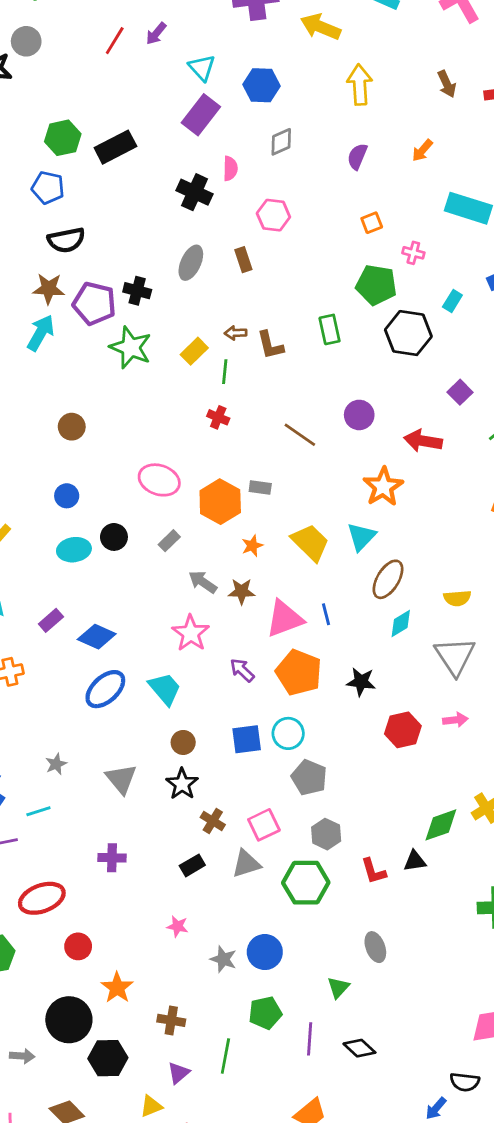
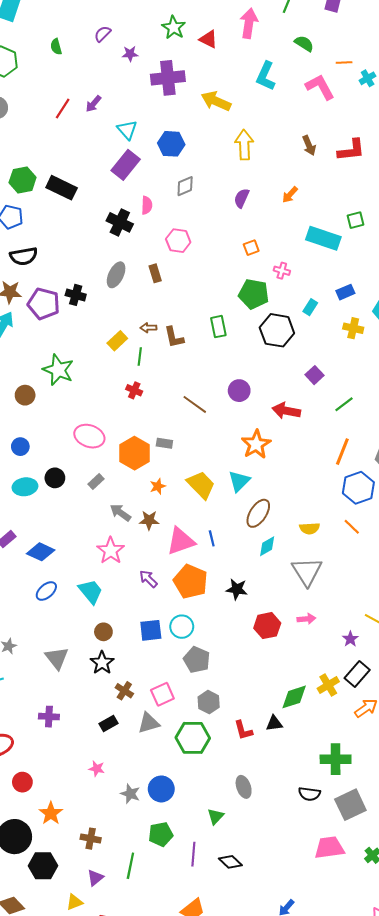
black rectangle: (115, 147) -> (62, 188), turned 52
green star: (131, 347) -> (58, 370), moved
blue ellipse: (105, 689) -> (46, 591), size x0.7
black semicircle: (465, 1082) -> (309, 794), moved

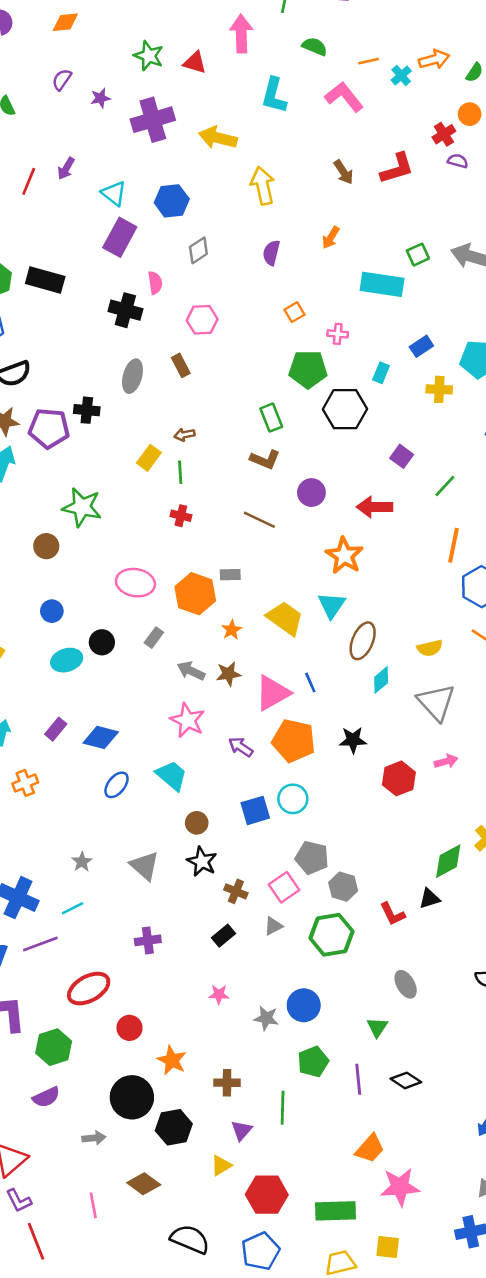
brown L-shape: (174, 337) -> (265, 459), moved, turned -45
gray pentagon: (197, 660) -> (312, 858), moved
gray triangle: (149, 723) -> (273, 926), size x0.7

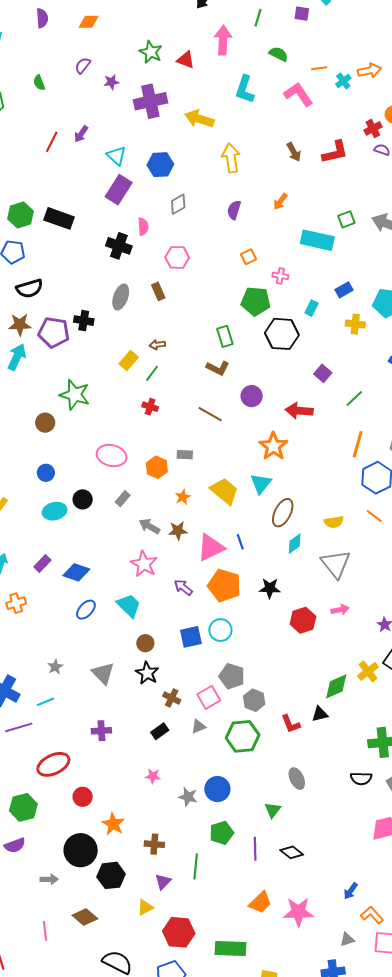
green line: (180, 472) -> (152, 373), turned 36
orange hexagon: (195, 594) -> (157, 467), size x0.7
pink star: (400, 1187) -> (298, 912), moved

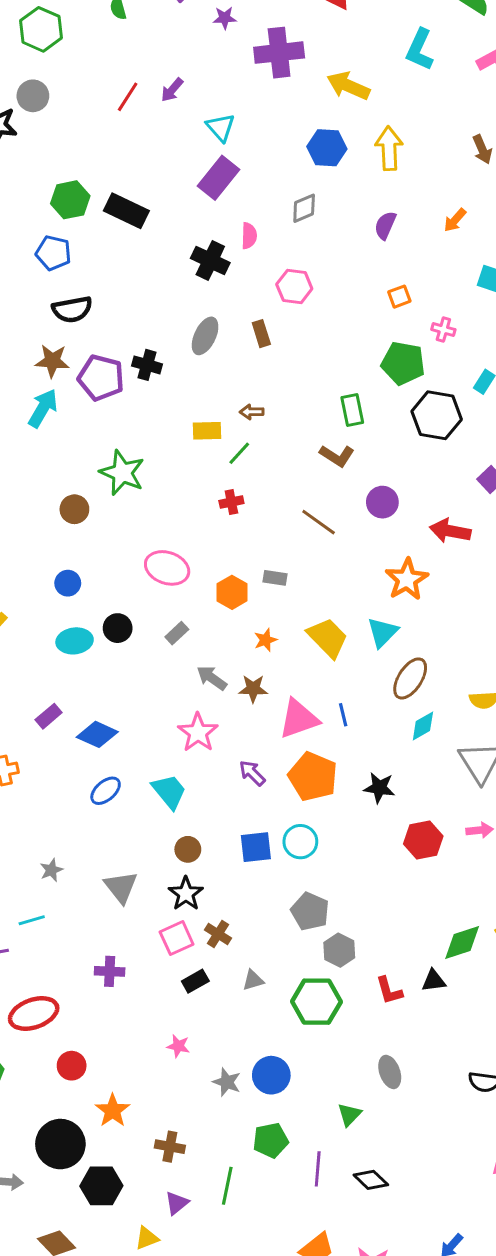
blue hexagon: (160, 165) -> (327, 148), moved
yellow rectangle: (129, 360) -> (207, 431), turned 42
red cross: (150, 407) -> (231, 502), turned -35
pink square: (209, 697) -> (177, 938), moved

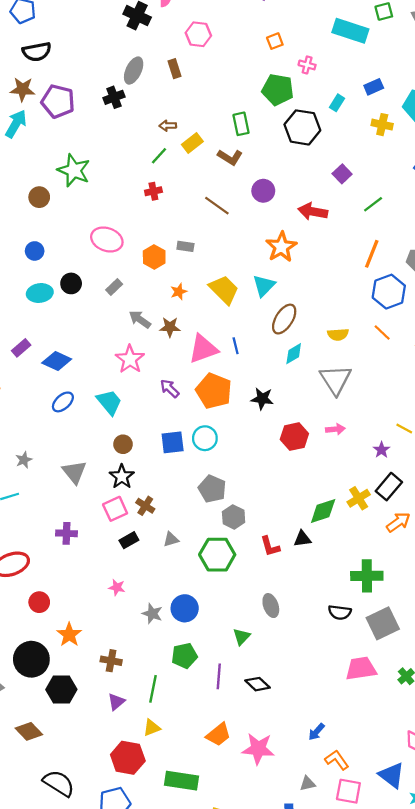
black cross: (147, 365) -> (114, 97), moved, turned -36
yellow rectangle: (207, 431) -> (192, 143), moved, turned -36
yellow triangle: (147, 1238) -> (152, 728), moved

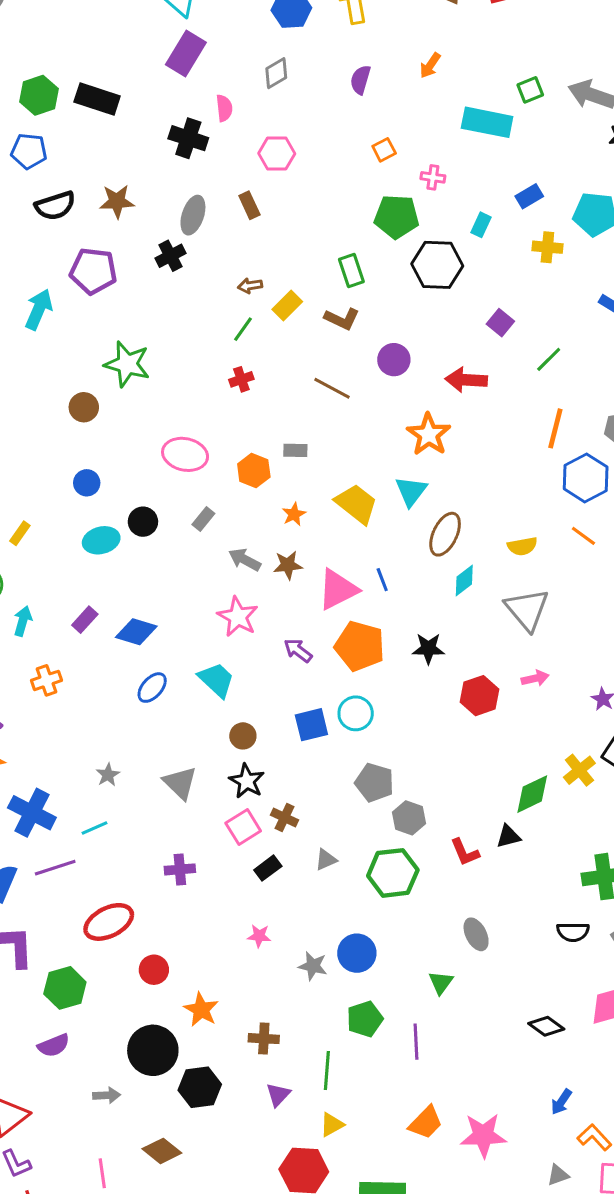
brown star: (23, 89) -> (117, 201), moved
black diamond: (257, 684) -> (546, 1026), moved

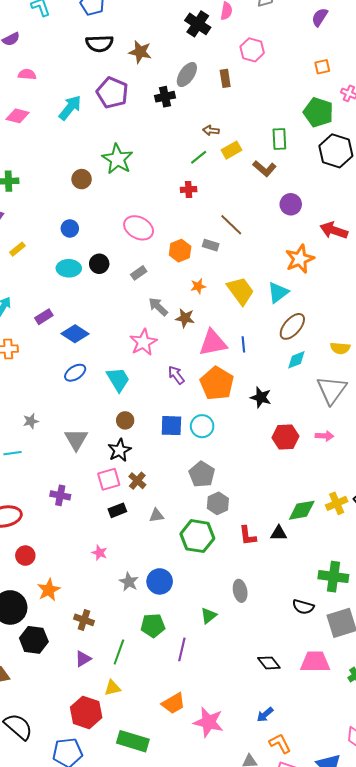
brown line: (332, 388) -> (231, 225), moved

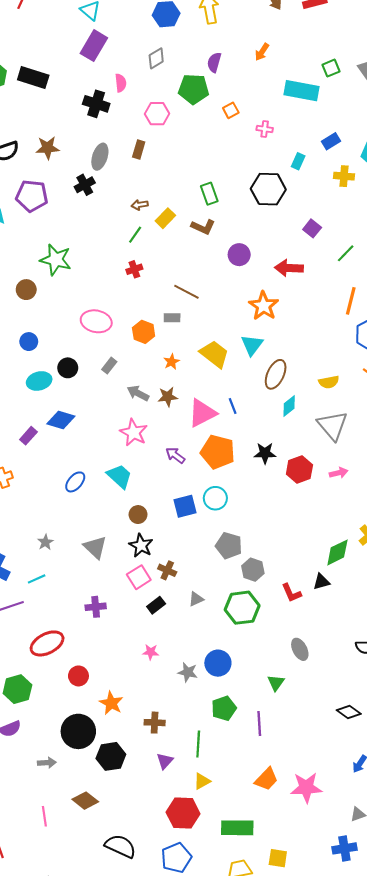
brown rectangle: (225, 78) -> (139, 150), turned 42
green pentagon: (318, 112) -> (194, 89), moved
blue diamond: (75, 334) -> (61, 420), moved
red hexagon: (285, 437) -> (299, 470), moved

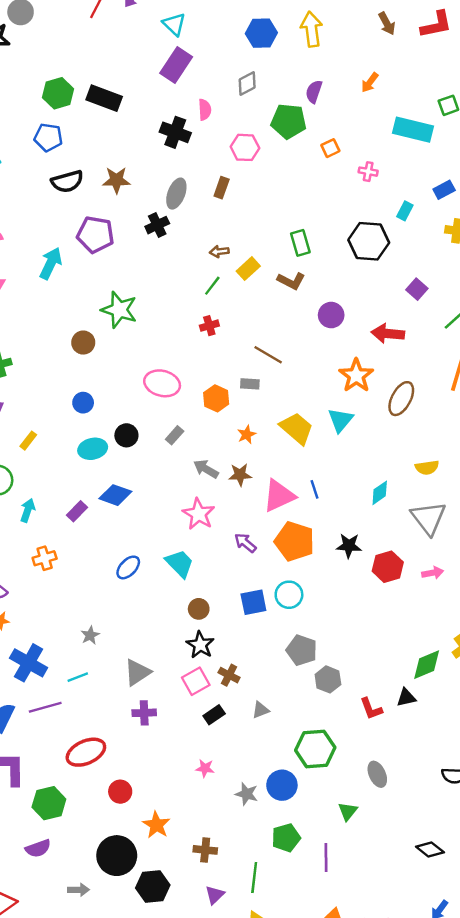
brown ellipse: (276, 374) -> (401, 399), moved
gray triangle: (95, 547) -> (137, 672), moved, turned 40
green hexagon: (242, 608) -> (315, 749), moved

